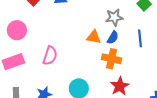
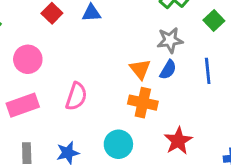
orange triangle: (94, 37) -> (140, 69), turned 42
orange cross: (111, 59) -> (143, 103), moved

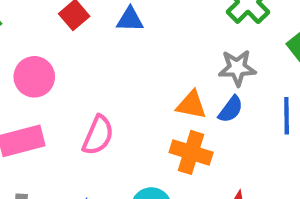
orange triangle: (140, 69) -> (191, 105), turned -45

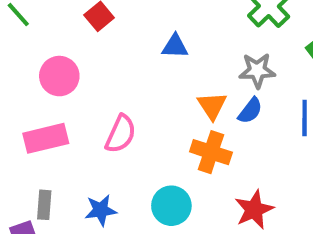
blue triangle: (130, 20) -> (175, 46), moved
orange triangle: (191, 105) -> (212, 106), turned 44

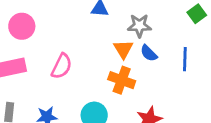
gray star: (257, 70) -> (139, 26), moved
blue semicircle: (250, 111) -> (149, 53), turned 96

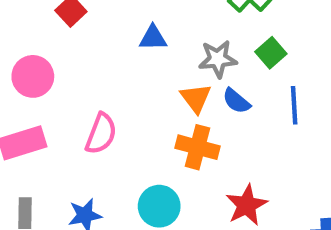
green square: (197, 14) -> (271, 53), moved

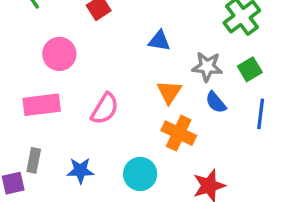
orange triangle: (196, 98) -> (169, 92), moved

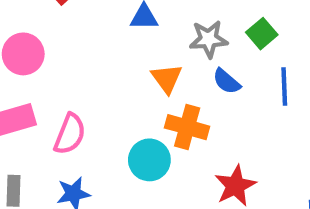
pink semicircle: (105, 109) -> (70, 134), moved
cyan circle: (140, 174) -> (149, 160), moved

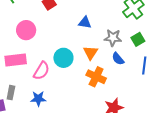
cyan circle: (149, 160) -> (63, 58), moved

